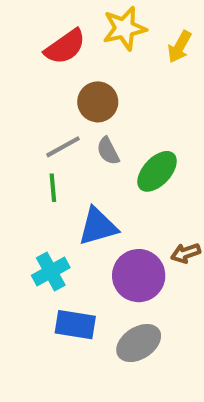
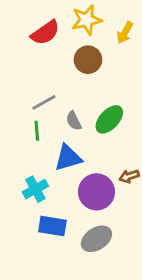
brown circle: (98, 102) -> (88, 60), moved
gray semicircle: (108, 151) -> (74, 121), moved

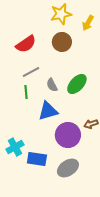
red semicircle: (45, 33) -> (26, 44), moved
cyan cross: (35, 189) -> (15, 147), moved

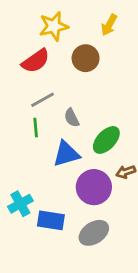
yellow star: (61, 14) -> (54, 26), moved
yellow arrow: (88, 23) -> (109, 25), moved
green ellipse: (77, 84) -> (106, 140), moved

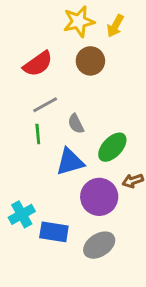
yellow star: (54, 26) -> (79, 21), moved

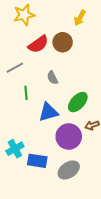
yellow star: (79, 21) -> (24, 15), moved
red semicircle: (38, 64) -> (38, 44), moved
gray line: (45, 105) -> (15, 68), moved
gray semicircle: (76, 124) -> (52, 78), moved

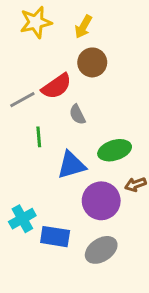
yellow arrow: (80, 18) -> (83, 27), moved
red semicircle: (38, 44) -> (57, 86), moved
green ellipse: (78, 102) -> (115, 150), turned 30

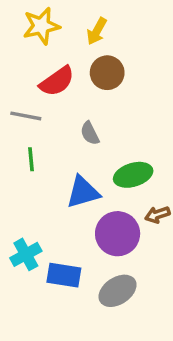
red semicircle: (57, 86) -> (57, 81), moved
gray line: (22, 100) -> (26, 116), turned 40
green line: (39, 137) -> (31, 159), moved

